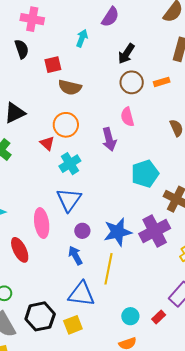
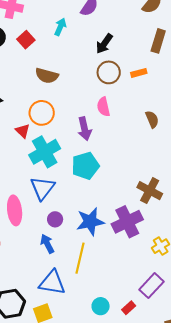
red square: (53, 65) -> (26, 40), moved, turned -30
cyan cross: (70, 164) -> (45, 152), size x1.4
cyan pentagon: (145, 174) -> (85, 166), moved

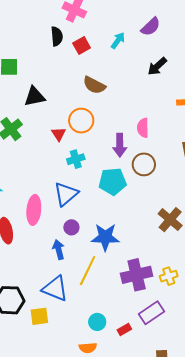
brown circle: (109, 72) -> (144, 164), moved
cyan cross: (45, 152) -> (76, 159), size x0.6
purple cross: (127, 222) -> (137, 275), moved

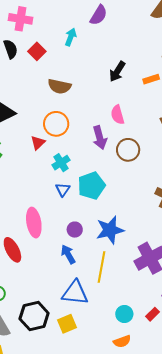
black arrow: (157, 66) -> (117, 72), moved
red triangle: (59, 134) -> (38, 143), turned 35
cyan pentagon: (113, 182) -> (91, 186), moved
blue triangle: (66, 194) -> (63, 190), moved, size x0.6

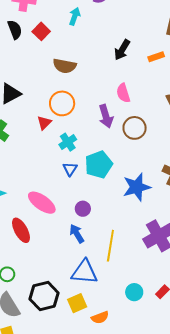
pink ellipse: (34, 223) -> (42, 203), turned -44
blue star: (110, 230) -> (137, 187), moved
orange semicircle: (122, 341) -> (100, 317), moved

